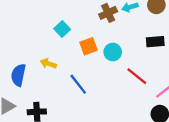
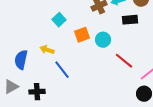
black rectangle: (155, 42) -> (130, 20), moved
blue line: (78, 84) -> (62, 70), moved

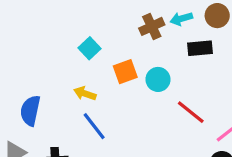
yellow arrow: (47, 50) -> (85, 93), moved

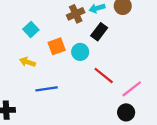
black rectangle: (200, 48) -> (99, 32), moved, turned -48
blue line: (94, 126) -> (47, 89), moved, turned -60

